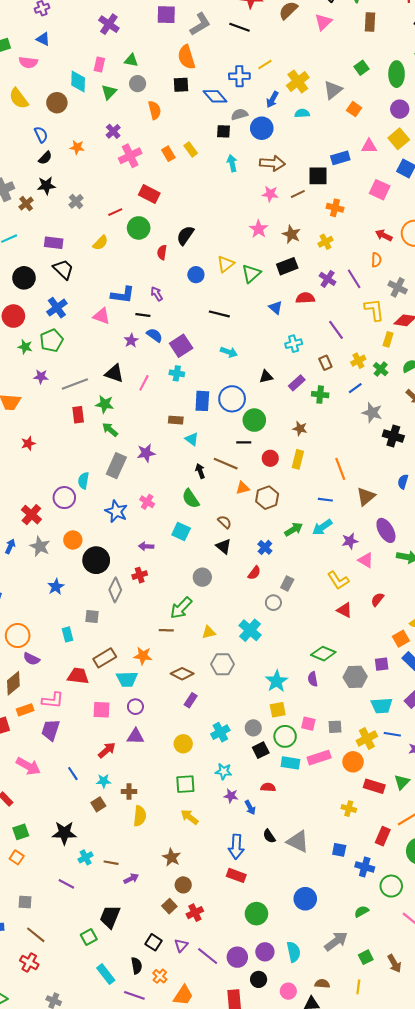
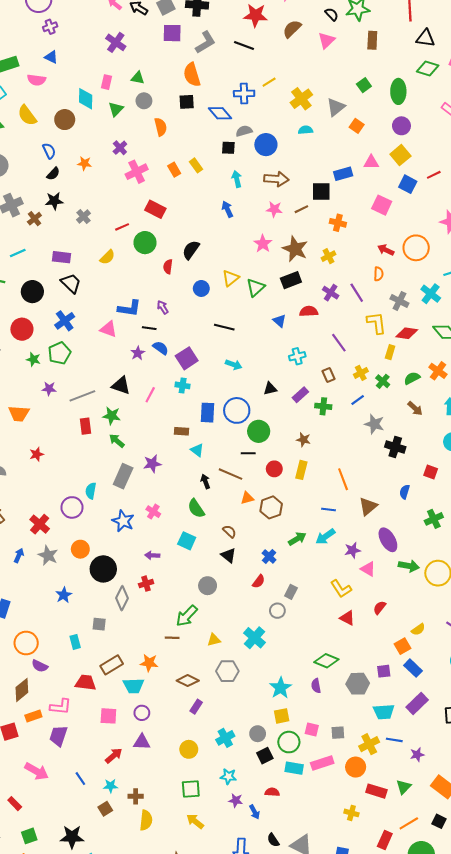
blue arrow: (272, 100) -> (227, 209), moved, turned 126
brown star: (291, 234) -> (295, 249), size x1.4

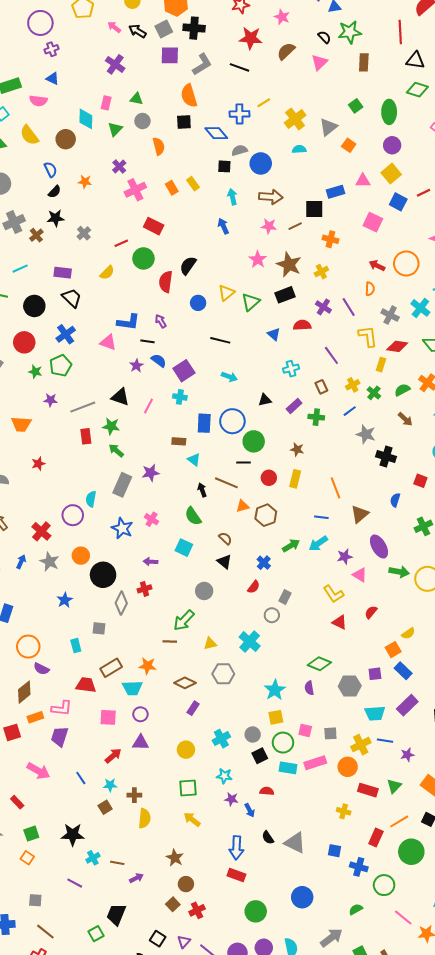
red semicircle: (168, 267) -> (166, 282), size x1.5

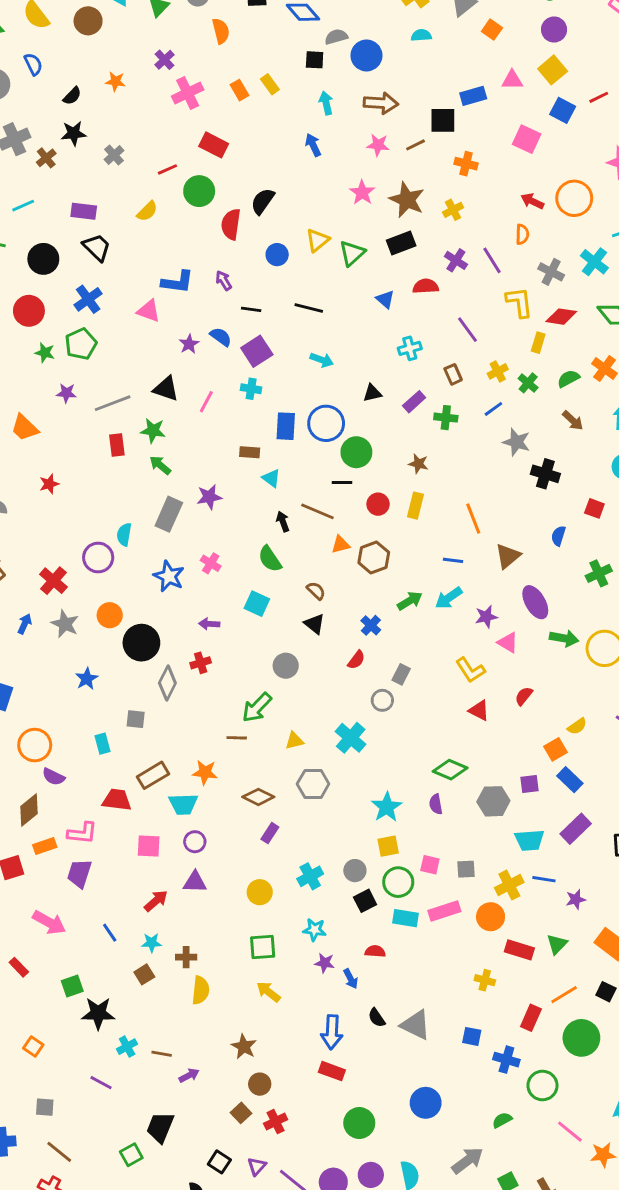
blue semicircle: (51, 170) -> (33, 64), moved
black line: (148, 341) -> (251, 309), moved
orange trapezoid: (21, 424) -> (25, 428), turned 40
green square: (31, 834) -> (72, 986), moved

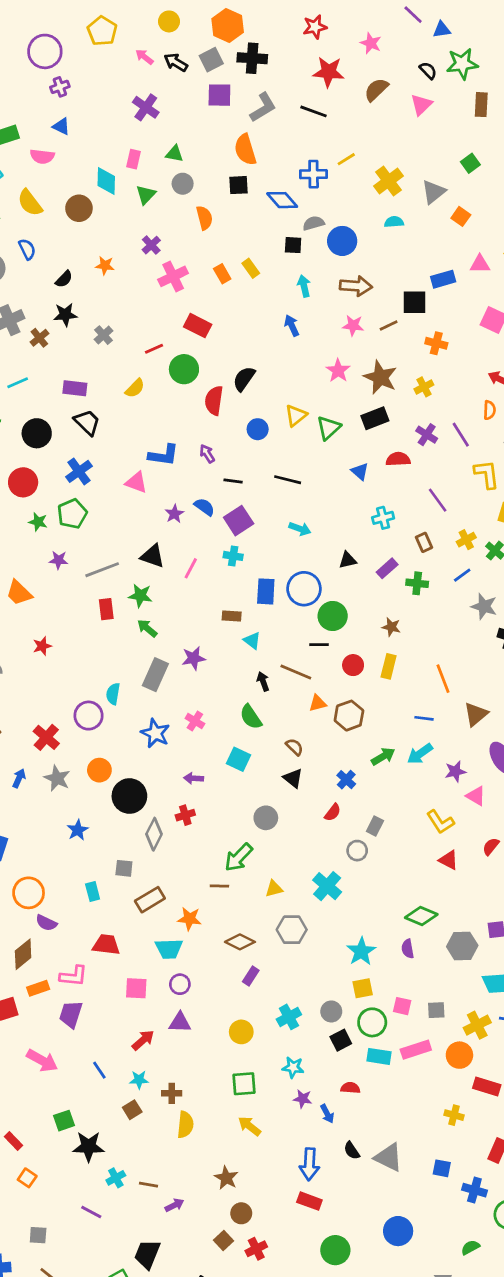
brown rectangle: (153, 775) -> (150, 900), moved
red rectangle: (19, 967) -> (14, 1141), moved

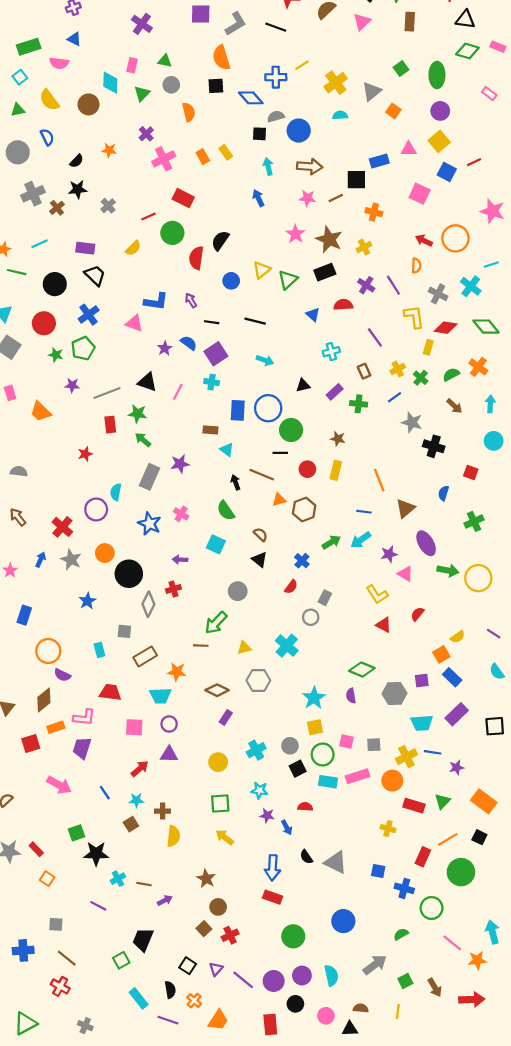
red star: (42, 646) -> (85, 454), moved

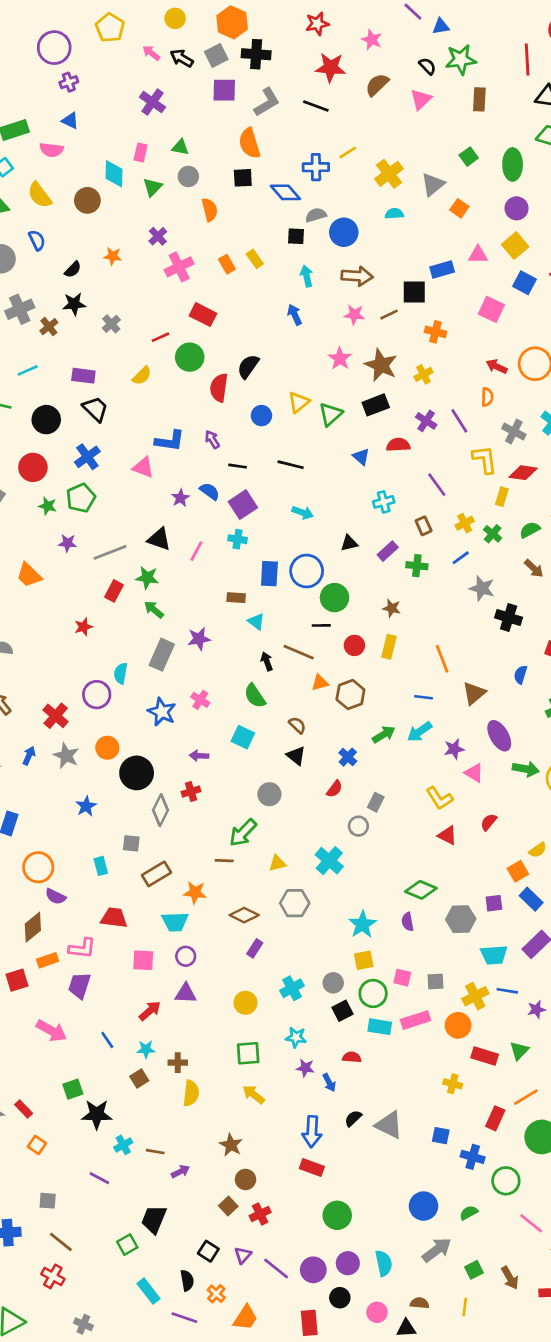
red rectangle: (110, 425) -> (114, 591), turned 35
black semicircle: (306, 857) -> (353, 1118), turned 80
blue circle: (343, 921) -> (424, 1206), moved

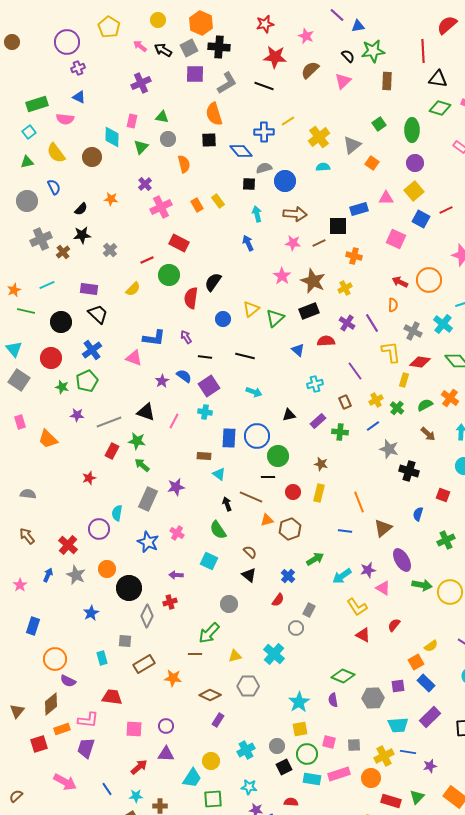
purple cross: (153, 102) -> (141, 83), turned 30
cyan arrow: (420, 732) -> (342, 576), moved
cyan trapezoid: (175, 922) -> (192, 778), moved, turned -55

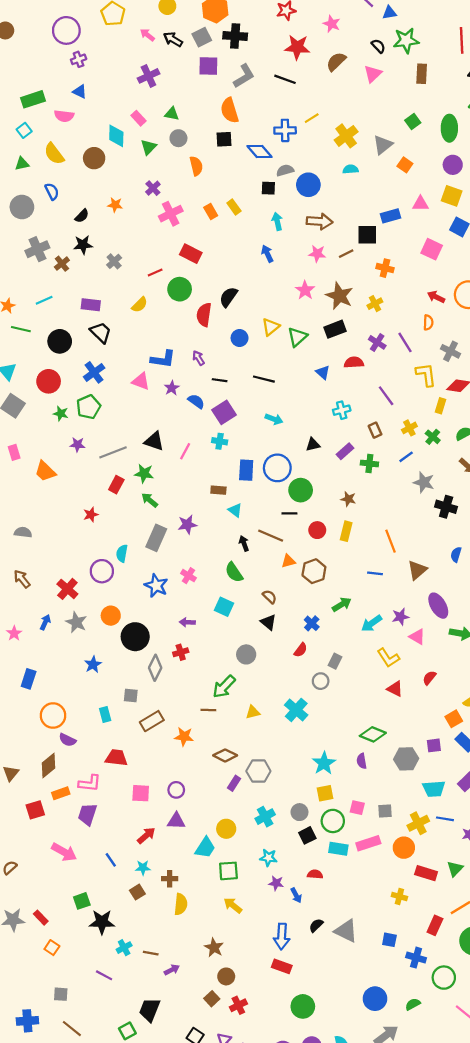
pink rectangle: (132, 121) -> (138, 118), turned -56
yellow square: (414, 191) -> (452, 196), turned -30
purple star: (162, 381) -> (172, 388), moved
gray hexagon: (248, 686) -> (258, 771), moved

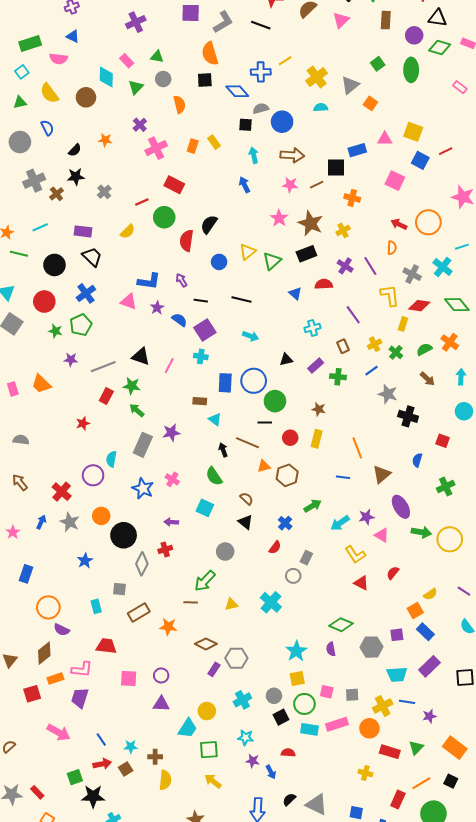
purple circle: (453, 165) -> (414, 35), moved
orange rectangle: (211, 211) -> (193, 146), turned 48
pink rectangle: (14, 452) -> (13, 389), moved
red arrow: (146, 835) -> (102, 764), moved, turned 30

